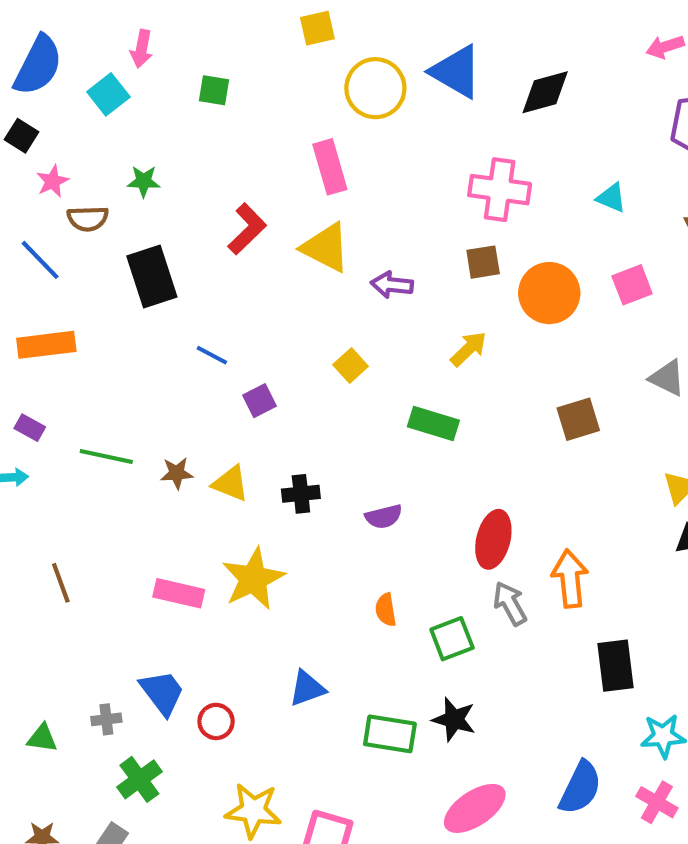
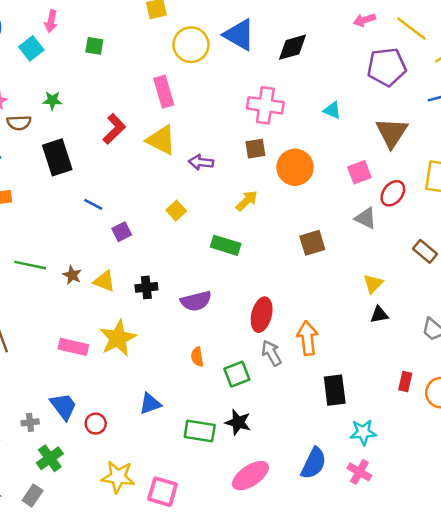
pink square: (632, 285) -> (359, 172), moved
brown star: (177, 473) -> (72, 275), turned 30
purple semicircle: (384, 517) -> (196, 301), size x1.4

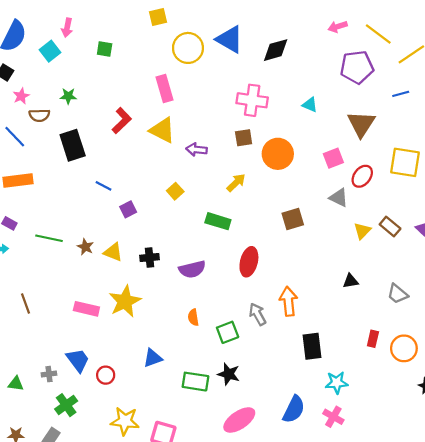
yellow triangle: (373, 284) -> (362, 231), moved
red ellipse: (262, 315) -> (249, 262), moved

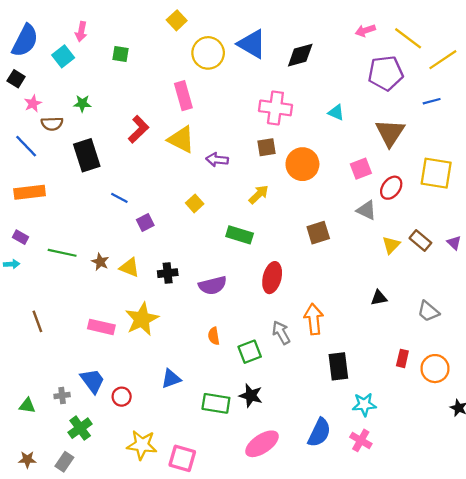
yellow square: (158, 17) -> (177, 20), turned -30

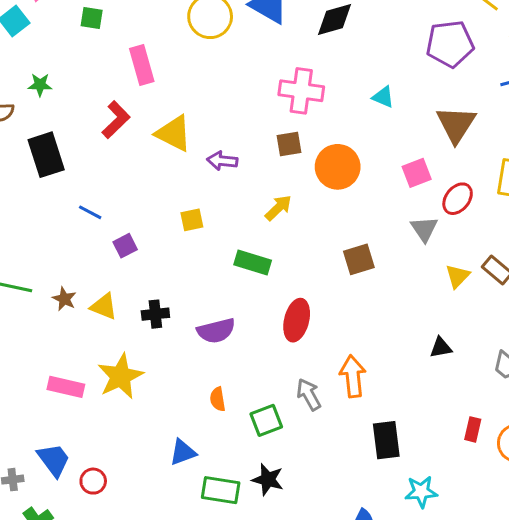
pink rectangle: (183, 96) -> (142, 65), moved
yellow square: (195, 203) -> (192, 220), turned 30
gray triangle: (366, 210) -> (424, 229), turned 30
blue triangle: (171, 379) -> (183, 452), moved

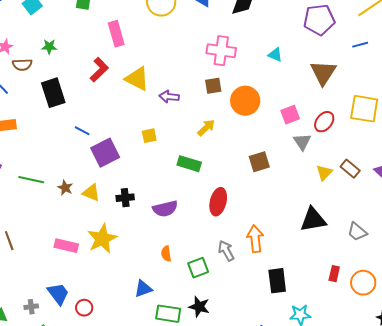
pink square: (417, 173) -> (290, 115), moved
purple square: (125, 246) -> (105, 153), size x1.8
black triangle: (441, 347) -> (313, 220), size x1.8

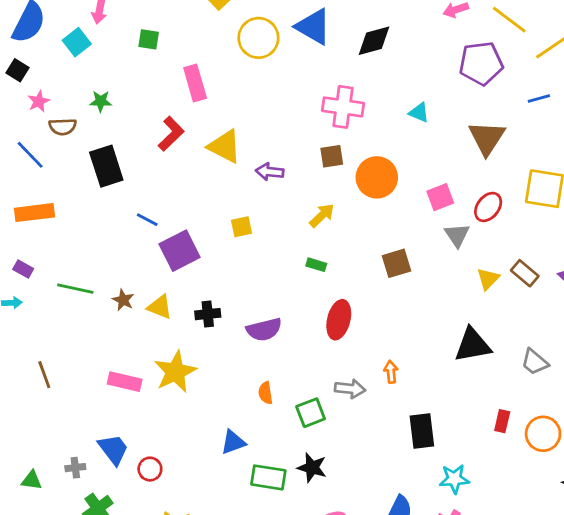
green rectangle: (189, 164) -> (316, 265), moved, size x0.6
orange arrow: (255, 239) -> (391, 372), size x0.6
gray arrow: (226, 251) -> (350, 389), turned 125

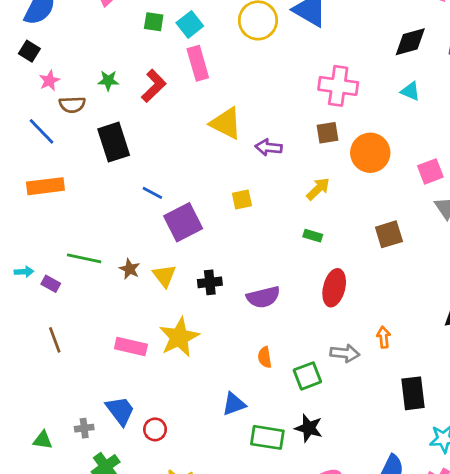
black diamond: (374, 41) -> (410, 42), moved
cyan square: (77, 42) -> (190, 24), moved
red L-shape: (171, 134) -> (154, 86), moved
purple rectangle: (23, 269) -> (51, 284), moved
yellow triangle: (160, 307) -> (164, 276), turned 30

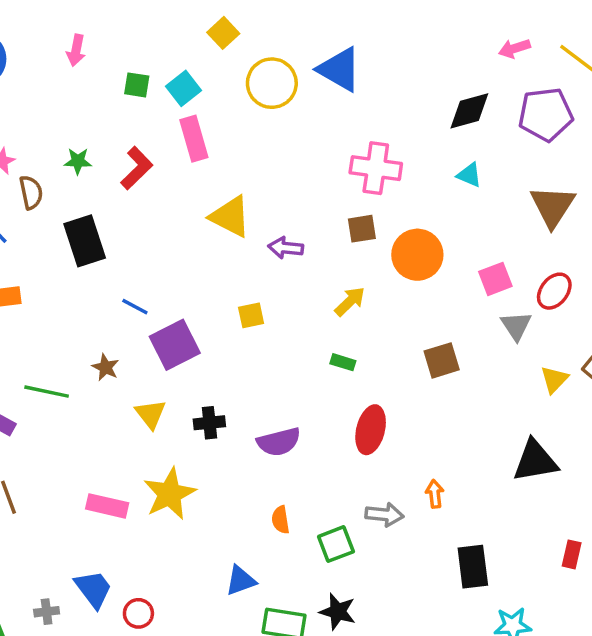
brown semicircle: (72, 105) -> (31, 192), turned -100
brown star: (130, 269) -> (105, 367), moved

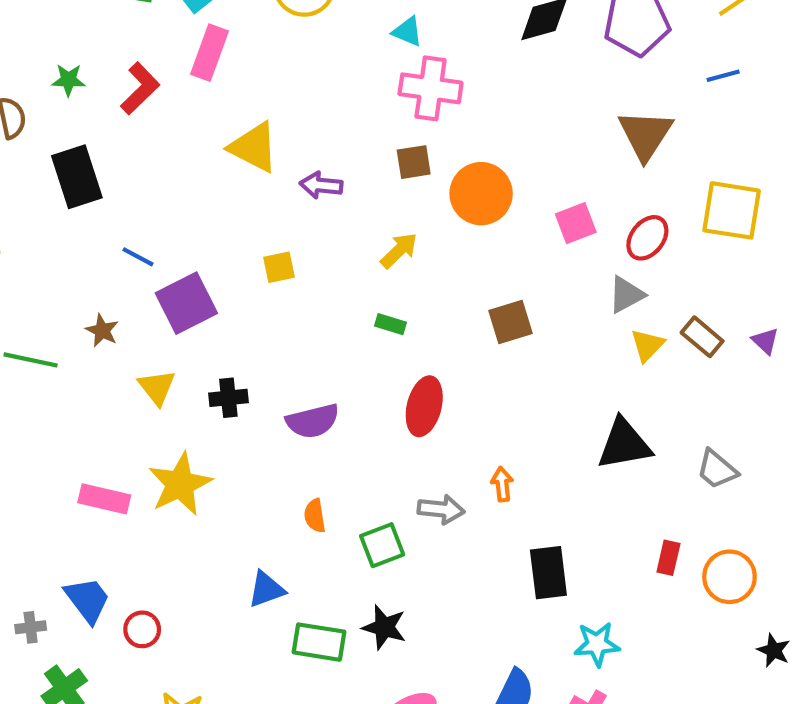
pink rectangle: (194, 139) -> (210, 53), turned 36
cyan triangle: (469, 175) -> (407, 32), moved
gray triangle: (516, 326) -> (626, 295), moved, turned 36

